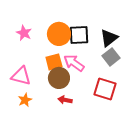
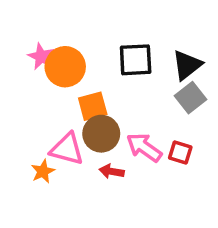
orange circle: (59, 34) -> (65, 67), moved
pink arrow: (74, 63) -> (144, 147), moved
pink triangle: (21, 76) -> (67, 149), moved
red square: (105, 89) -> (180, 153), size x0.6

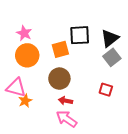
orange circle: (65, 67) -> (27, 55), moved
orange square: (93, 106) -> (60, 49), moved
pink arrow: (144, 147) -> (66, 119), moved
pink triangle: (67, 149) -> (16, 88), moved

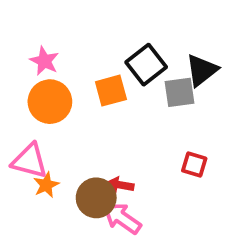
black square: (80, 35) -> (146, 65), turned -35
gray square: (112, 57) -> (179, 92), moved, turned 30
brown circle: (59, 79) -> (96, 198), moved

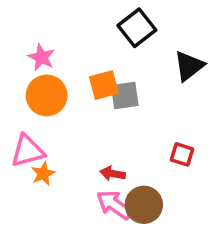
black square: (146, 65) -> (137, 28), moved
gray square: (179, 92) -> (125, 95), moved
pink triangle: (30, 161) -> (28, 151), turned -30
brown circle: (96, 198) -> (144, 205), moved

